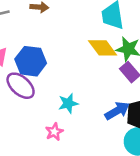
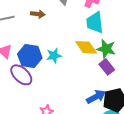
cyan star: (68, 103) -> (54, 56), moved

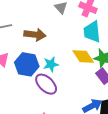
brown arrow: (38, 14) -> (35, 35), moved, size x1.5
purple ellipse: (21, 75) -> (46, 84), moved

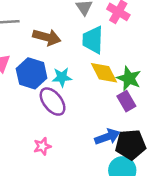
cyan trapezoid: (92, 32) -> (93, 40), moved

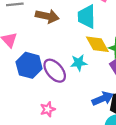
blue hexagon: (32, 73) -> (29, 65), moved
cyan star: (62, 77) -> (79, 63), moved

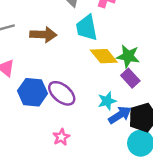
cyan star: (79, 63) -> (107, 101), moved

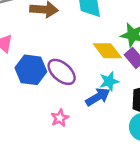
yellow diamond: (104, 56) -> (107, 51), moved
blue arrow: (120, 115) -> (98, 97), moved

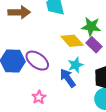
blue arrow: (98, 97) -> (68, 78), turned -90

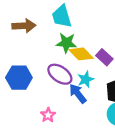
green star: (91, 27) -> (66, 43), moved
purple ellipse: (37, 61) -> (60, 74), moved

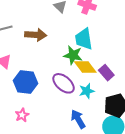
cyan trapezoid: (62, 16) -> (84, 39), moved
blue arrow: (78, 94) -> (78, 119), moved
pink star: (48, 115) -> (22, 115), moved

